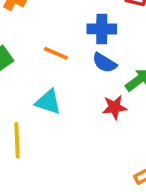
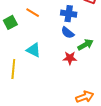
orange line: (56, 53) -> (33, 13), moved

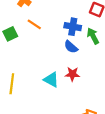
green arrow: (85, 45) -> (93, 36), moved, turned -91
cyan triangle: (34, 50) -> (51, 80), moved

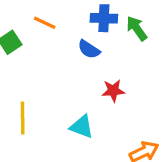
blue semicircle: (71, 47) -> (89, 49), moved
cyan triangle: (51, 80) -> (82, 127), moved

